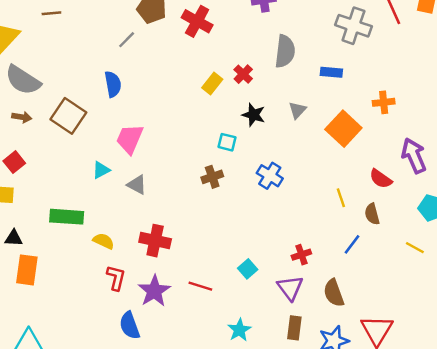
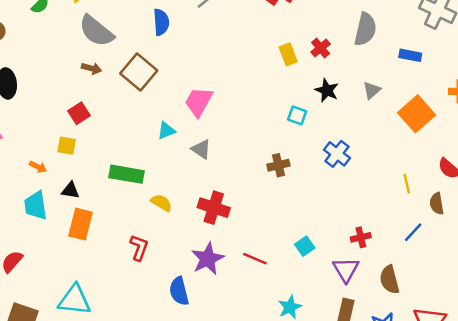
blue semicircle: (113, 84) -> (161, 22), moved
yellow rectangle: (212, 84) -> (288, 54), turned -65
brown cross: (212, 177) -> (278, 165), moved
red L-shape: (116, 278) -> (139, 248), moved

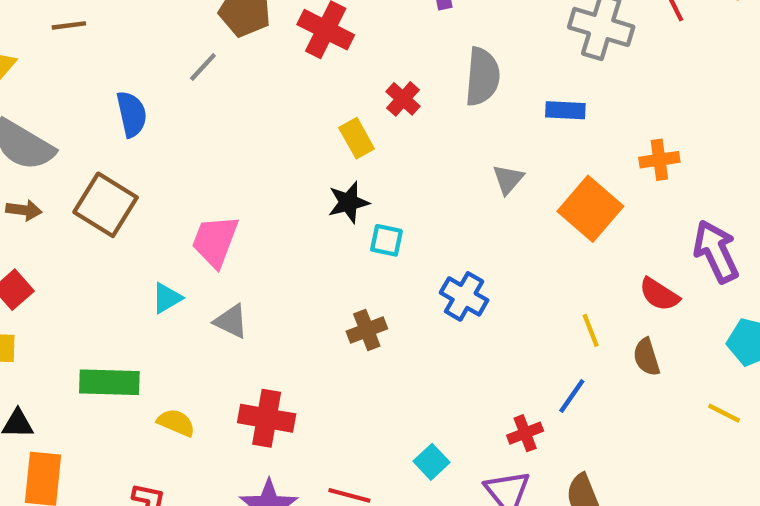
red cross: (321, 48) -> (403, 99), moved
black star: (327, 90) -> (348, 202), moved, turned -30
blue line: (413, 232) -> (572, 396), moved

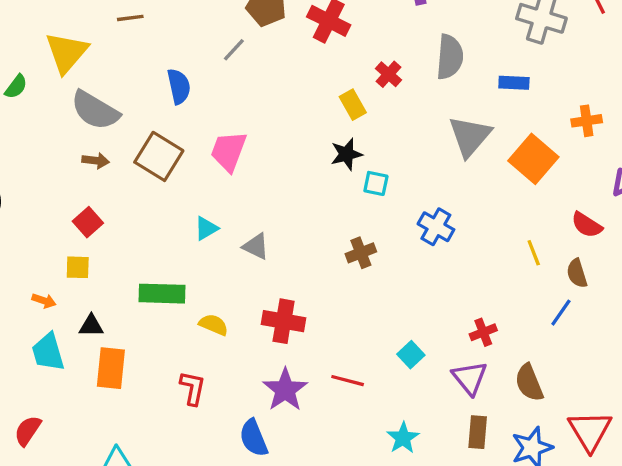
gray triangle: (508, 179) -> (470, 136), size x1.8
pink trapezoid: (215, 241) -> (229, 151), moved
blue line: (572, 396) -> (561, 313), moved

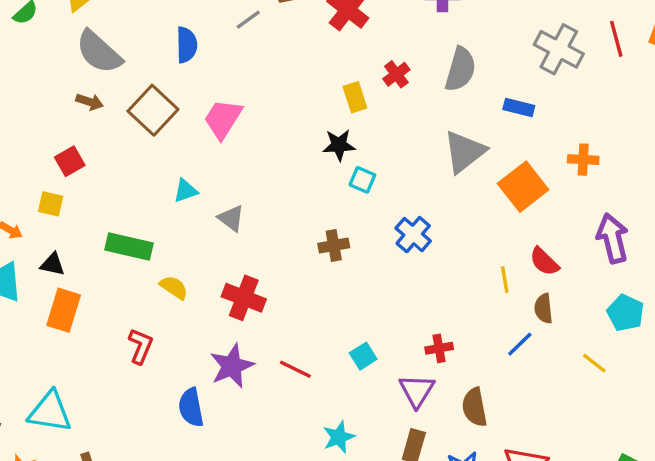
red semicircle: (587, 225) -> (544, 262), moved

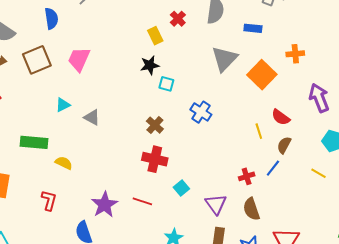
brown square: (153, 110) -> (37, 60), turned 32
brown cross: (334, 245) -> (155, 125), turned -30
red cross: (244, 298) -> (155, 159), moved
brown semicircle: (543, 308) -> (284, 145), turned 42
red cross: (439, 348) -> (247, 176), moved

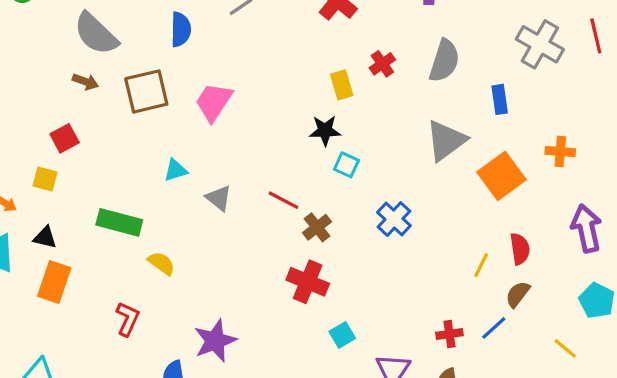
blue rectangle: (253, 28) -> (500, 99), turned 66
red semicircle: (281, 117) -> (520, 249), turned -144
yellow line: (259, 131) -> (481, 265), turned 35
red line: (142, 201) -> (283, 200), moved

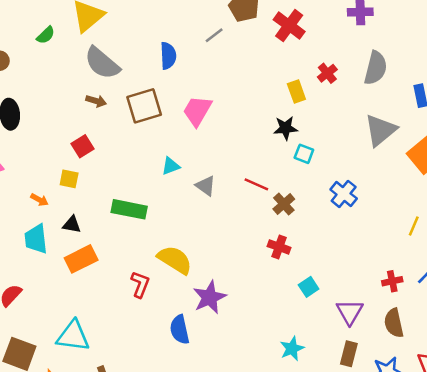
yellow semicircle: (161, 263) -> (175, 260), moved, size x1.6
orange rectangle: (54, 282) -> (81, 259), turned 48
red cross: (308, 282) -> (279, 247), size x0.7

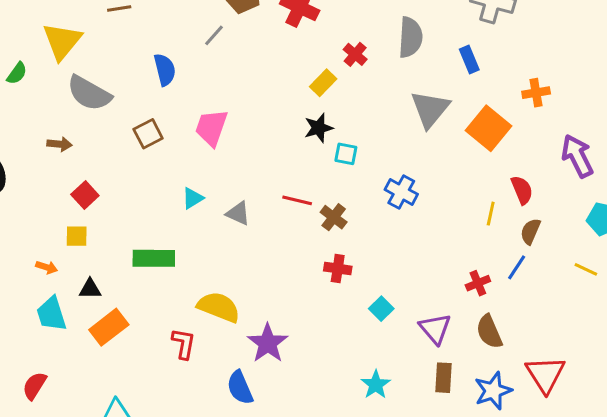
yellow rectangle: (296, 92) -> (323, 83), turned 75
brown arrow: (96, 101) -> (59, 144), moved
brown square: (144, 106) -> (148, 134), size x0.7

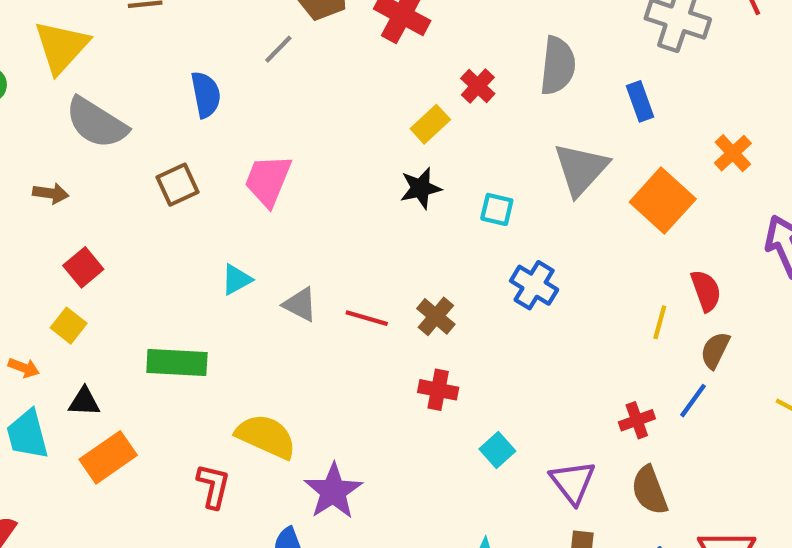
orange cross: (536, 93) -> (733, 153), turned -36
cyan square: (346, 154) -> (497, 209), moved
red line: (297, 200) -> (367, 318), moved
yellow square: (77, 236) -> (69, 326), turned 35

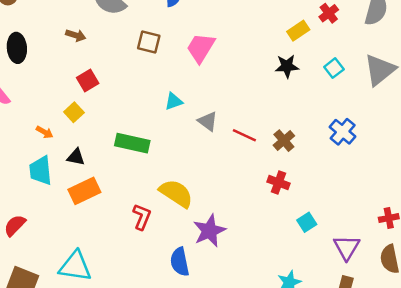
brown square: (177, 185) -> (149, 42), turned 30
cyan square: (497, 209) -> (334, 68), moved, turned 30

